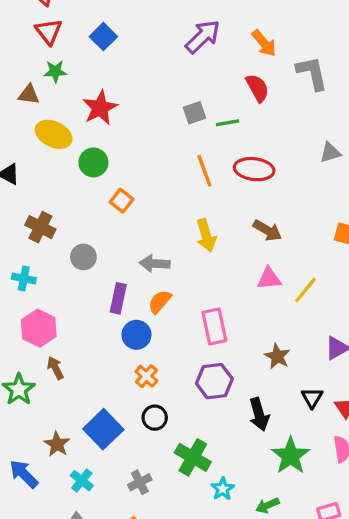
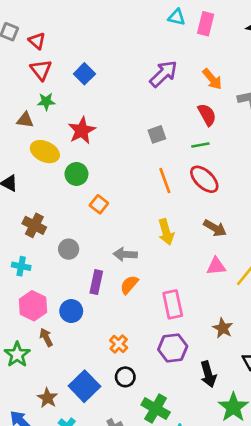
green line: (228, 123) -> (200, 145), moved
red ellipse: (254, 169) -> (204, 179), turned 36
blue circle: (136, 335) -> (71, 311), moved

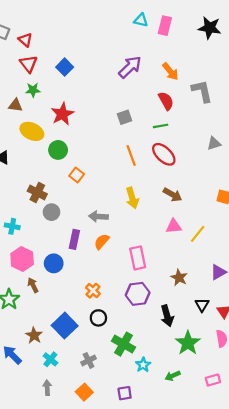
brown cross: (34, 225) -> (37, 192), moved

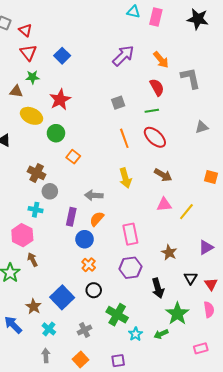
cyan cross: (12, 226) -> (36, 210), moved
blue circle: (54, 263) -> (85, 239), moved
green arrow: (173, 376) -> (161, 334), moved

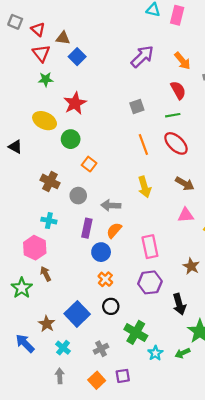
brown triangle: (16, 91) -> (63, 38), moved
gray circle: (50, 191) -> (78, 196), moved
purple square: (118, 361) -> (123, 376), moved

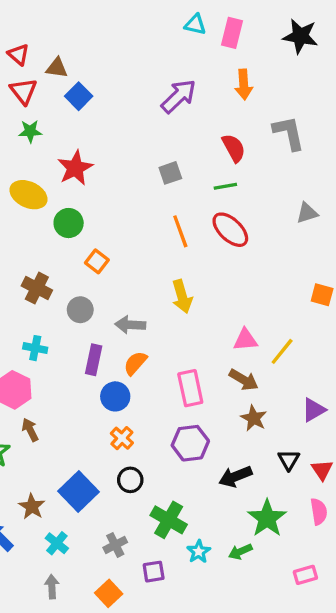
orange arrow: (182, 61) -> (244, 85), moved, turned 36
brown arrow: (185, 184) -> (244, 380), moved
black arrow: (179, 304) -> (235, 477), turned 84
purple square: (123, 376) -> (154, 572), moved

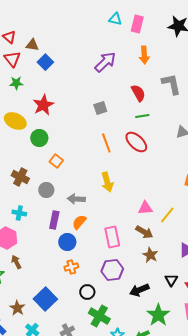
green line: (225, 186) -> (142, 116), moved
orange cross: (122, 438) -> (71, 267), turned 32
black circle: (130, 480) -> (87, 292), moved

